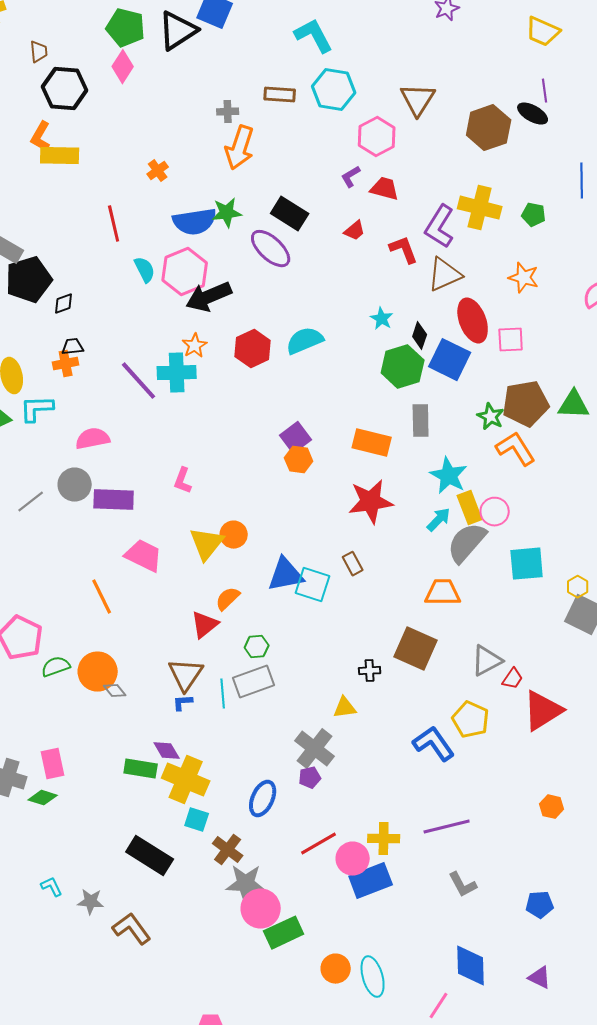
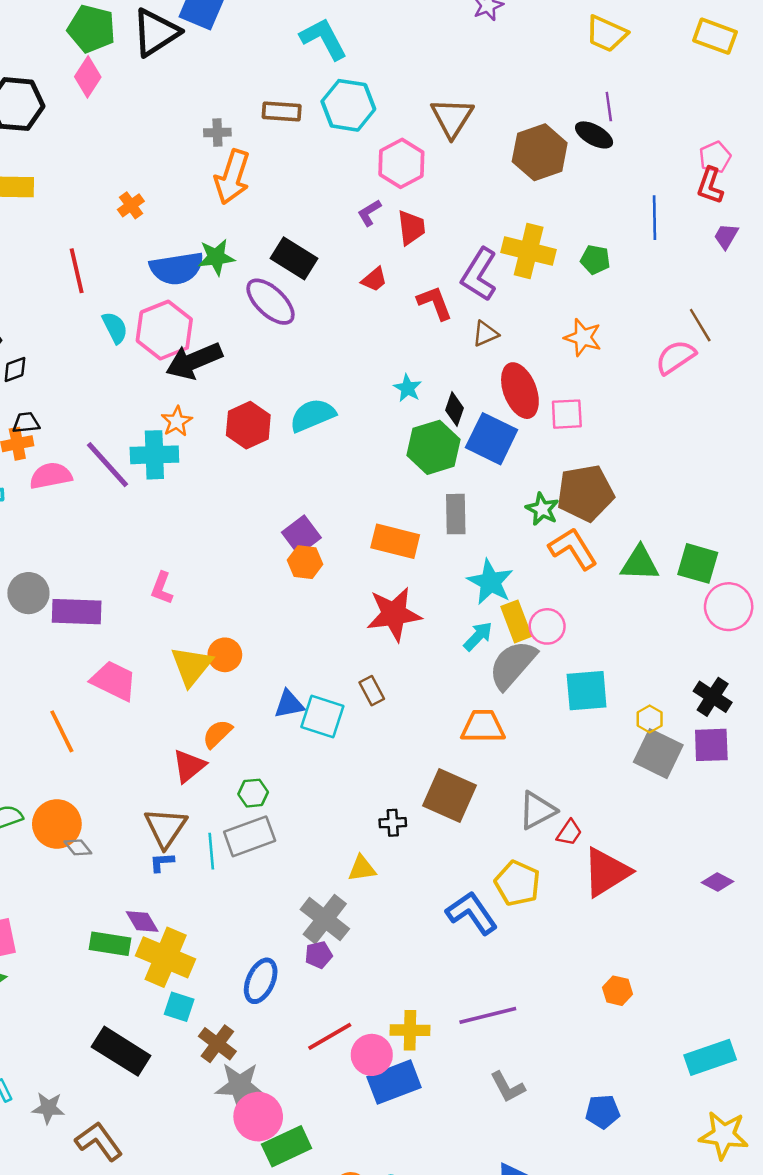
red trapezoid: (385, 189) -> (411, 228), turned 68
brown triangle: (445, 275) -> (485, 334), size x0.6
green triangle: (574, 405) -> (640, 563), moved
pink semicircle: (93, 439) -> (51, 476), moved
blue triangle: (286, 575) -> (289, 704), size x0.7

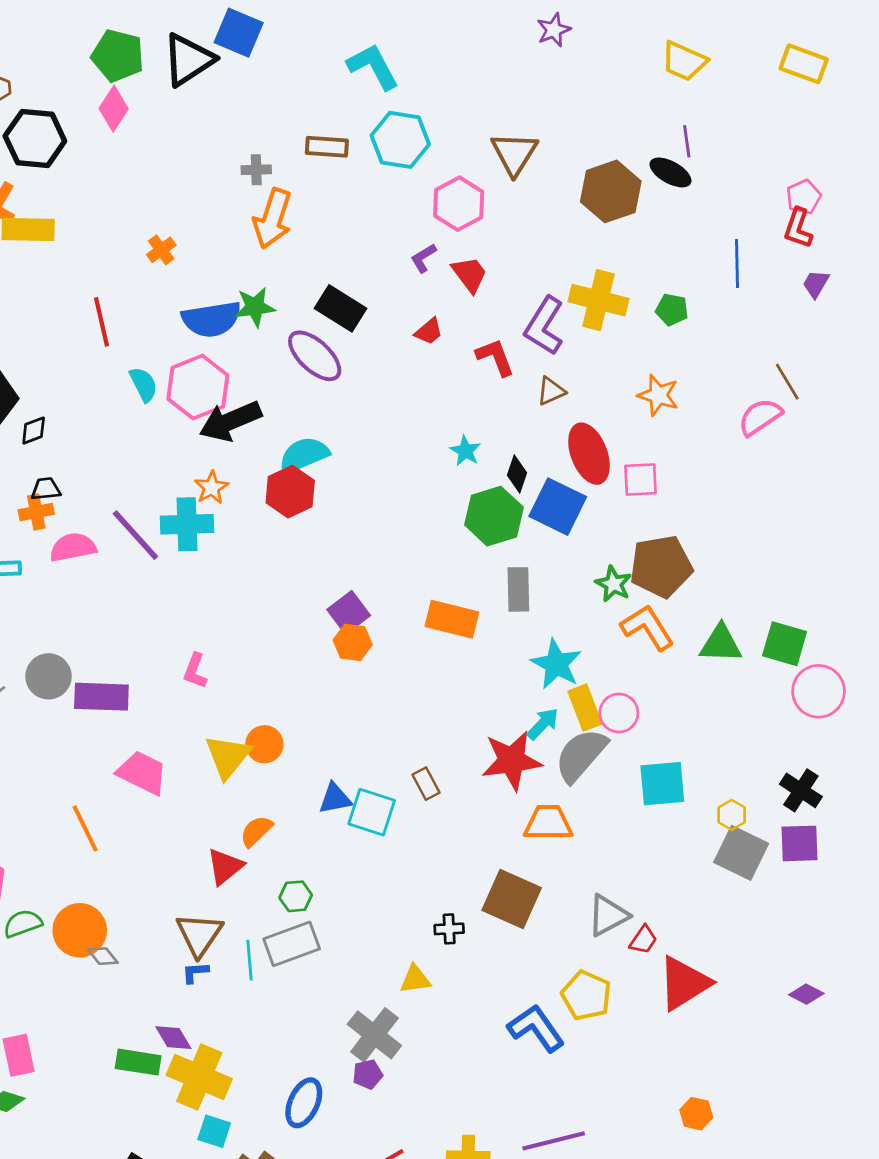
red trapezoid: (411, 228) -> (469, 274), turned -30
cyan semicircle: (312, 415) -> (304, 455), moved
red star: (394, 614) -> (512, 761), moved

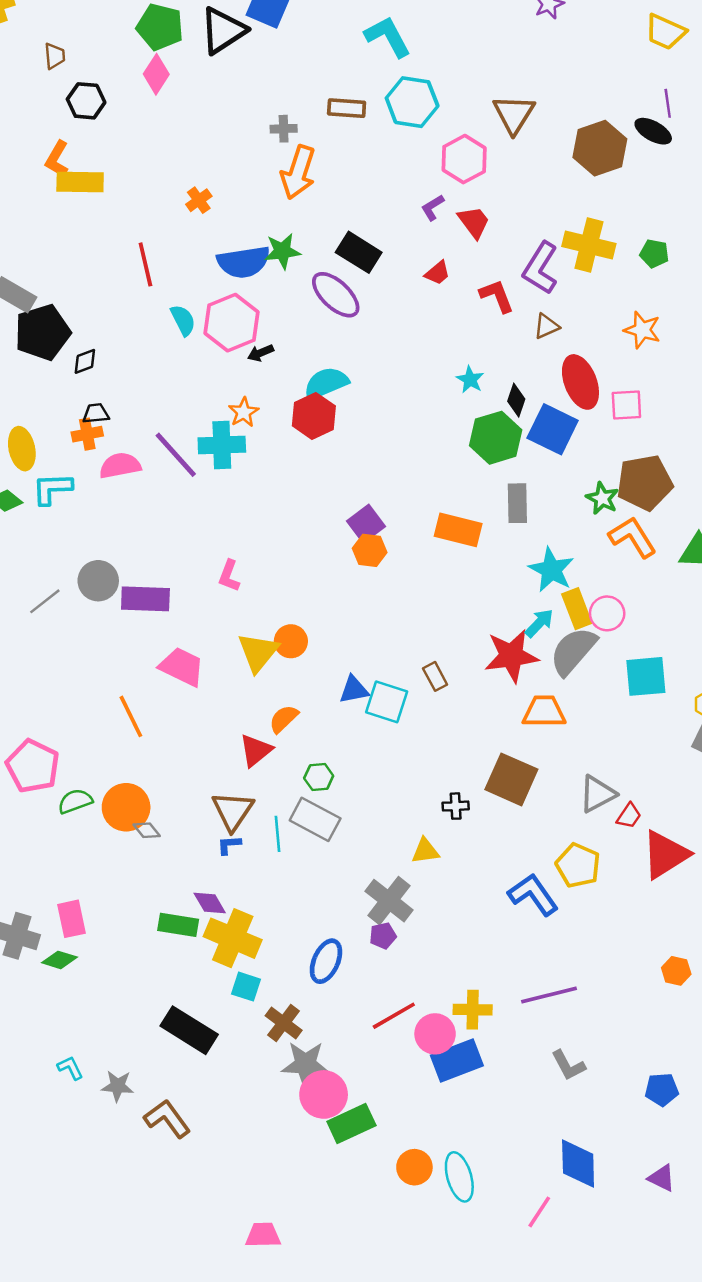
black hexagon: (35, 139) -> (86, 101), size x0.7
black arrow: (230, 421) -> (261, 353), size x0.5
gray rectangle: (292, 944) -> (315, 819), turned 48

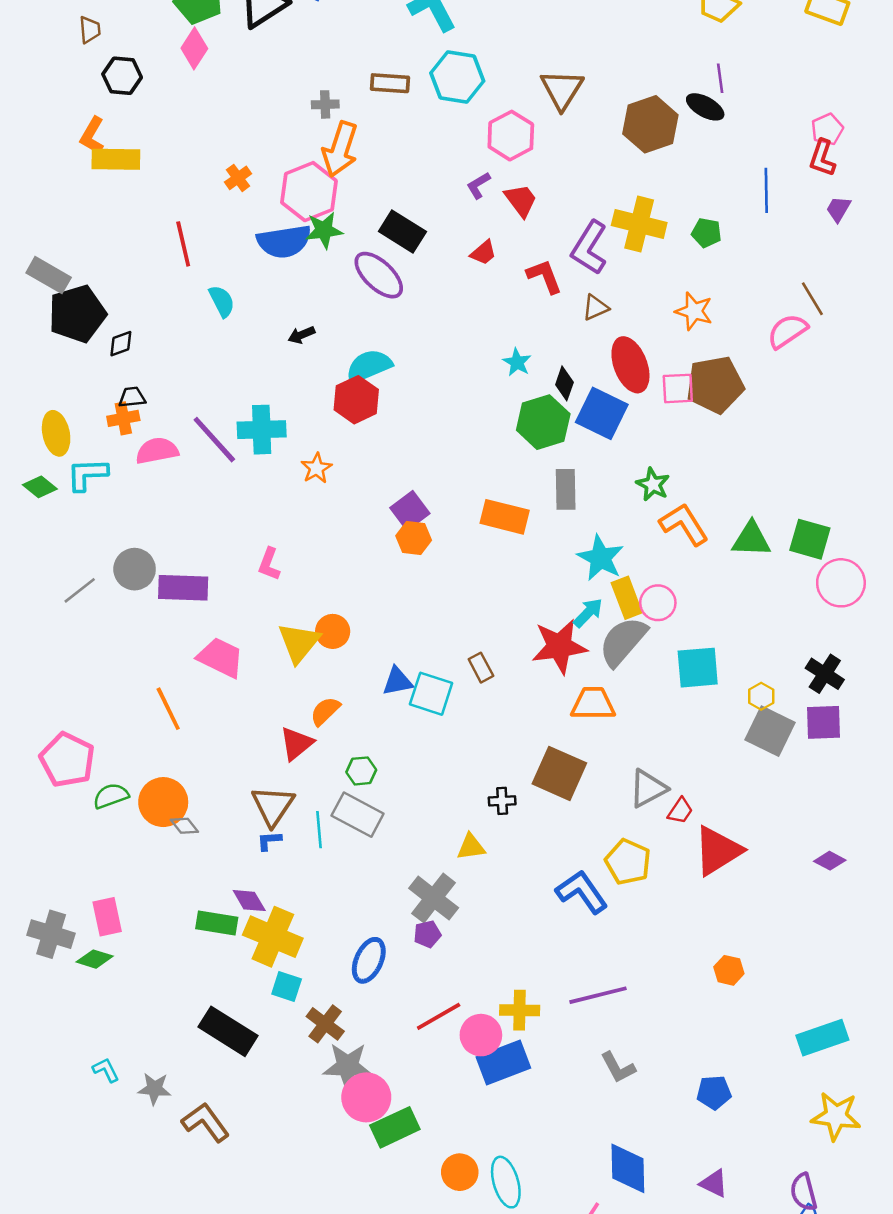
pink hexagon: (231, 323) -> (309, 192), moved
orange star: (244, 412) -> (316, 468), moved
brown pentagon: (645, 483) -> (715, 385), moved

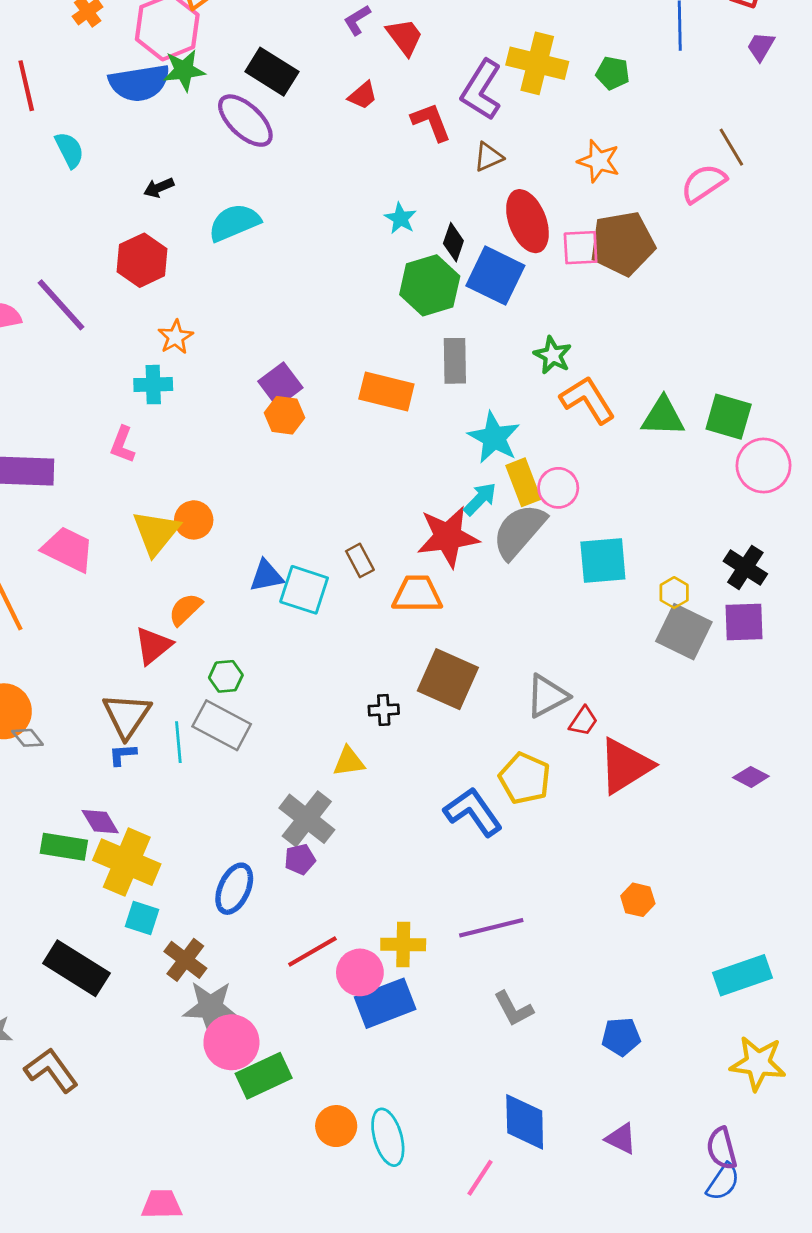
red hexagon: (356, 400) -> (142, 260), moved
cyan cross: (262, 430) -> (153, 385), moved, size x0.7
orange trapezoid: (593, 704) -> (417, 594), moved

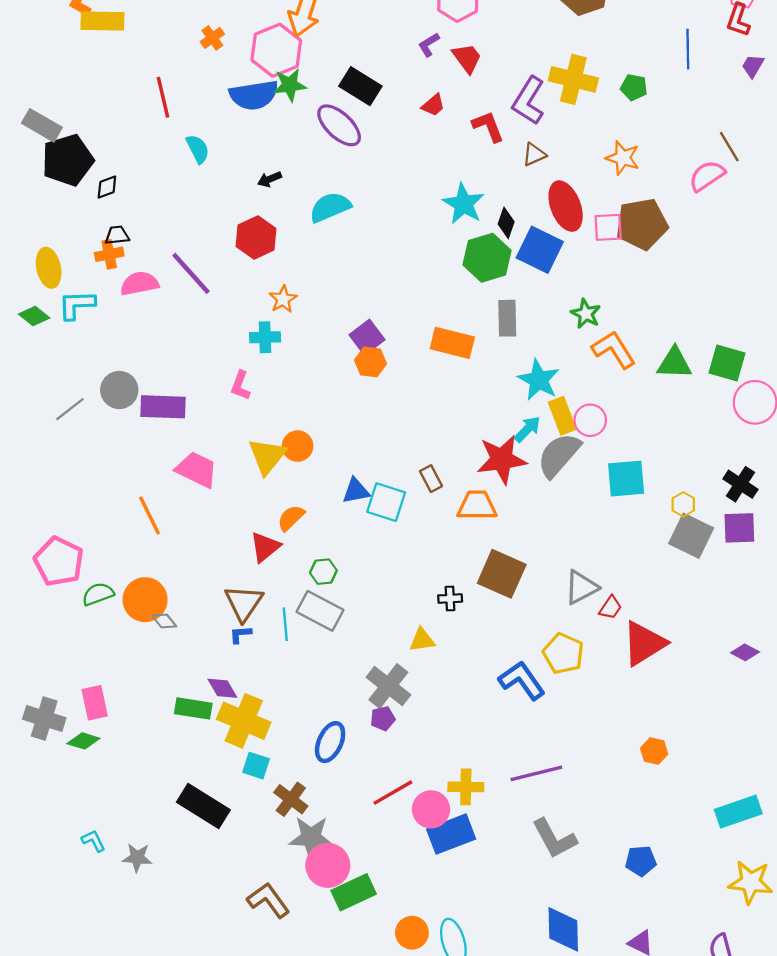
cyan star: (400, 218) -> (464, 204), size x1.6
gray L-shape: (514, 1009) -> (554, 838), size x1.4
brown L-shape: (51, 1070) -> (268, 900), moved

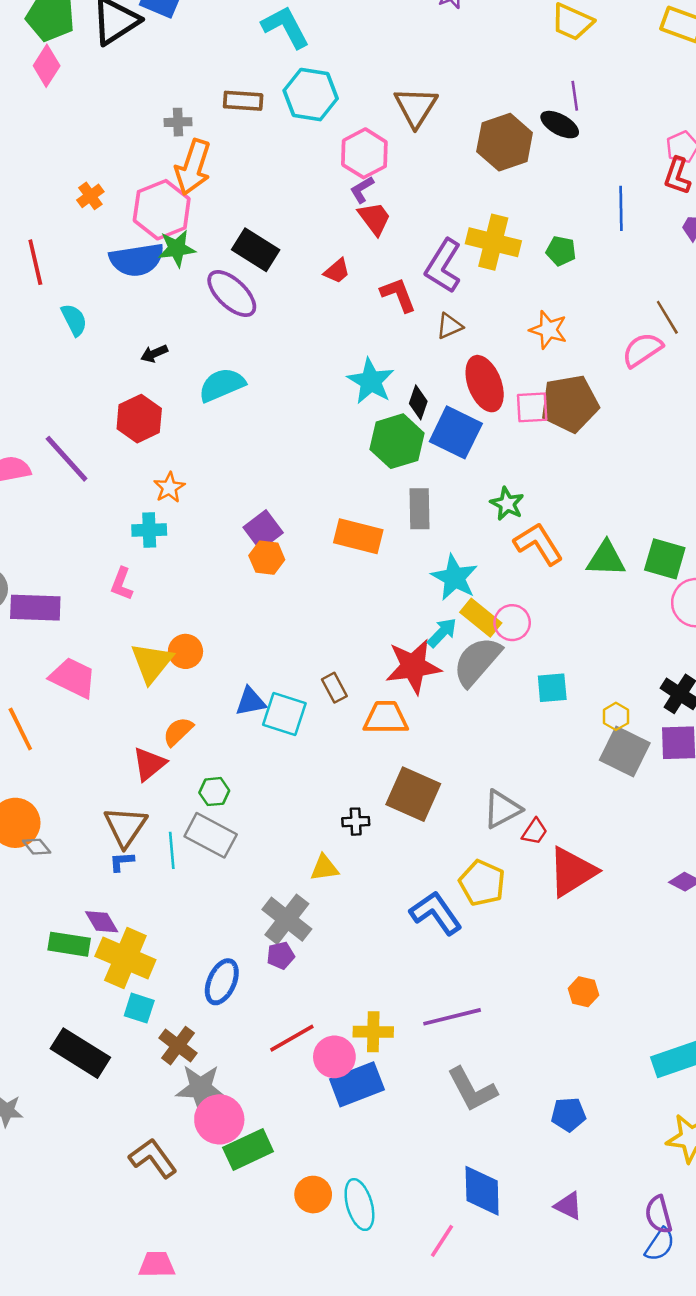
purple L-shape: (429, 45) -> (362, 190), moved
yellow rectangle: (562, 416) -> (481, 618), turned -30
cyan square: (626, 479) -> (552, 688), size x0.7

